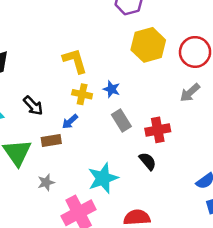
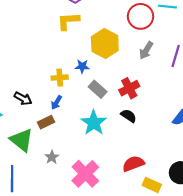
yellow hexagon: (148, 45) -> (105, 44), moved
yellow L-shape: (75, 61) -> (68, 21), moved, turned -60
cyan star: (103, 178) -> (94, 123), moved

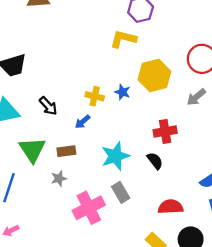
gray rectangle: (98, 89) -> (121, 192), moved
brown rectangle: (46, 122) -> (66, 151), moved
red semicircle: (133, 164) -> (171, 207), moved

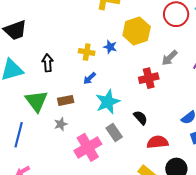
gray arrow: (196, 97) -> (169, 58), moved
black arrow: (48, 106) -> (48, 63), turned -138
blue arrow: (83, 122) -> (89, 78), moved
black semicircle: (155, 161) -> (140, 118), moved

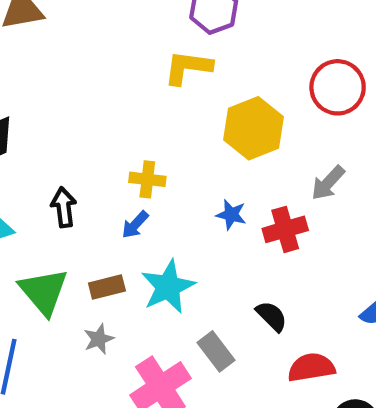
blue star: (110, 47) -> (231, 215), moved
blue arrow: (89, 78) -> (135, 225), moved
cyan star: (108, 102) -> (168, 287), moved

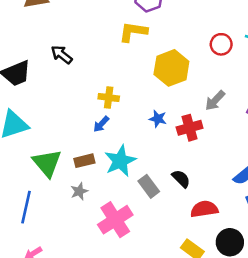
red circle: (338, 87) -> (221, 44), size x0.7
black arrow: (64, 207) -> (62, 55), moved, turned -45
gray rectangle: (216, 351) -> (149, 186), moved

